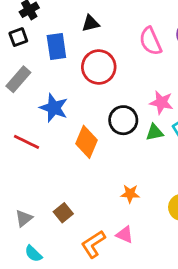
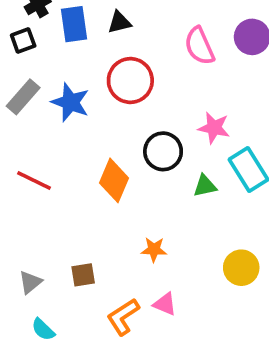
blue rectangle: (56, 47) -> (74, 24), moved
blue star: (54, 108) -> (70, 102), moved
green triangle: (155, 132) -> (205, 186), moved
orange star: (130, 194) -> (154, 250), moved
brown square: (63, 213) -> (83, 275), turned 30

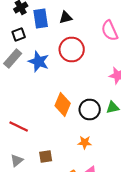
black square: (23, 41) -> (19, 34), moved
black circle: (163, 151) -> (90, 110), moved
red line: (34, 180) -> (19, 126), moved

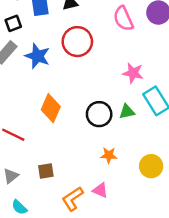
orange diamond: (63, 104) -> (51, 108), moved
orange star: (85, 142) -> (109, 155), moved

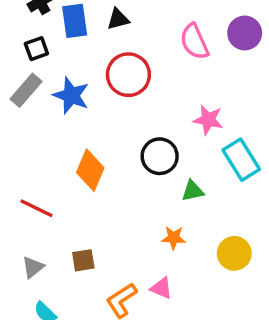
green triangle: (127, 112) -> (193, 191), moved
black circle: (99, 114) -> (160, 156), moved

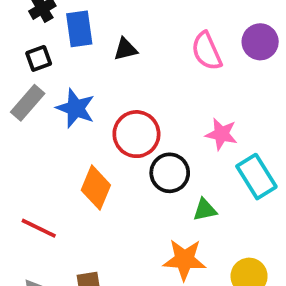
black triangle: (118, 19) -> (125, 49), moved
red circle: (128, 75) -> (136, 134), moved
orange star: (174, 238) -> (184, 260), size x1.6

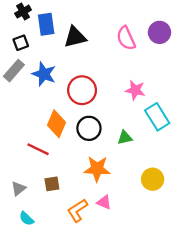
black triangle: (125, 49) -> (75, 37), size x1.5
black circle: (170, 173) -> (89, 128), moved
red line: (39, 228) -> (38, 149), moved
orange star: (184, 260) -> (97, 169), moved

